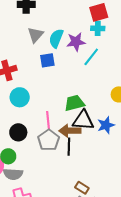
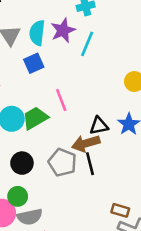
green trapezoid: (74, 103) -> (35, 118), moved
pink line: (48, 120) -> (61, 100), moved
black triangle: (83, 120) -> (99, 126), size x0.7

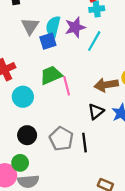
blue square: (34, 63) -> (48, 41), moved
green trapezoid: (35, 118) -> (51, 75), moved
black triangle: (99, 126) -> (96, 111), turned -35
brown arrow: (86, 143) -> (106, 85), moved

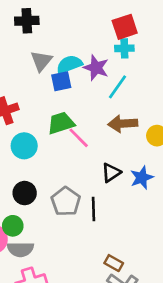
cyan semicircle: (53, 27) -> (69, 64), turned 50
purple star: (75, 27) -> (96, 68), turned 30
brown arrow: (106, 85) -> (123, 124), moved
pink line: (67, 86) -> (79, 138), turned -36

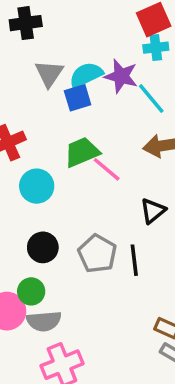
cyan line: (117, 87) -> (151, 99), turned -70

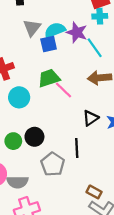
black circle: (43, 247) -> (34, 137), moved
gray pentagon: (97, 254) -> (53, 164), moved
green circle: (31, 291) -> (13, 141), moved

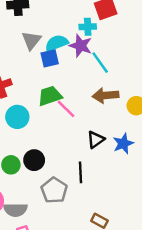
cyan cross: (100, 16) -> (88, 27), moved

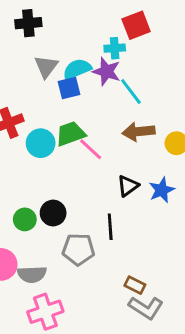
cyan circle: (17, 117) -> (41, 143), moved
gray pentagon: (54, 190) -> (78, 249), turned -30

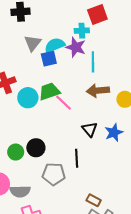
cyan line: (131, 92) -> (93, 62), turned 36
black triangle: (128, 186) -> (90, 129), turned -35

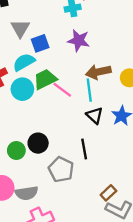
cyan semicircle: (55, 45) -> (24, 62), moved
purple star: (76, 47) -> (79, 41), moved
cyan line: (93, 62) -> (89, 90), moved
gray pentagon: (54, 174) -> (61, 169), turned 30
brown rectangle: (94, 200) -> (108, 193), turned -64

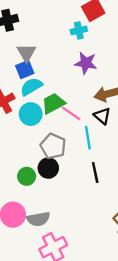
blue square: (40, 43) -> (25, 70), moved
cyan line: (89, 90) -> (88, 138), moved
black triangle: (95, 115) -> (102, 116), moved
gray pentagon: (61, 169) -> (53, 146), moved

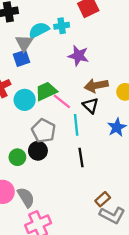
cyan cross: (79, 30) -> (62, 26), moved
cyan semicircle: (31, 87) -> (39, 30), moved
gray semicircle: (38, 219) -> (26, 197), turned -115

